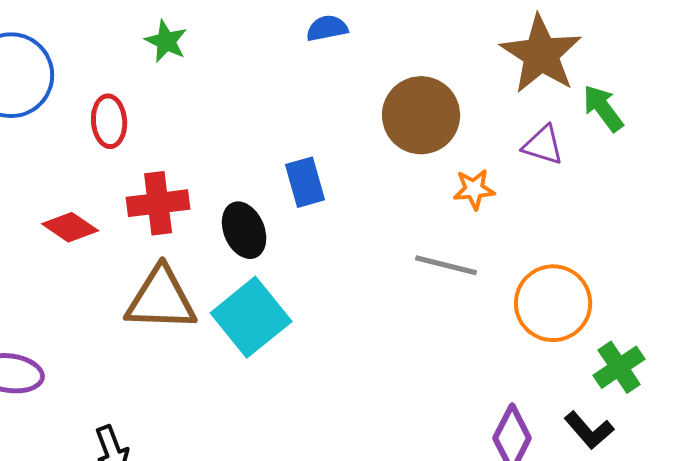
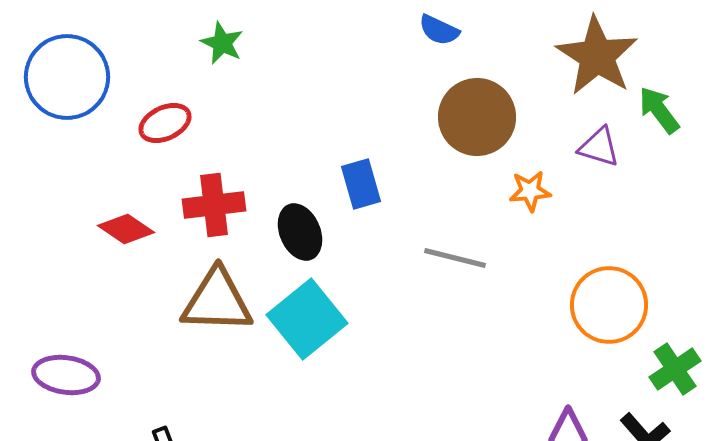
blue semicircle: (327, 28) -> (439, 30), moved, turned -144
red ellipse: (109, 121) -> (165, 123), turned 69
gray line: (446, 265) -> (455, 258), moved

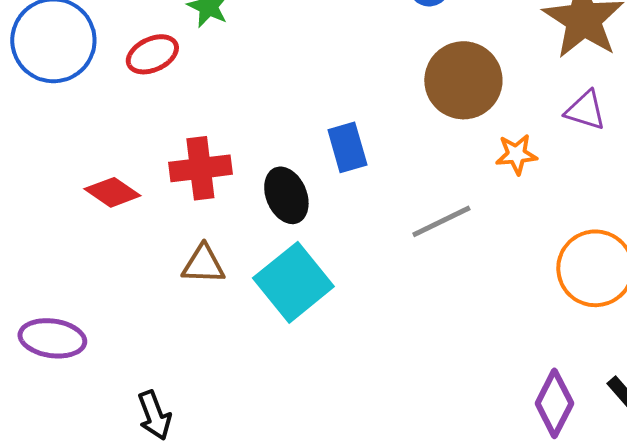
red ellipse: (165, 123) -> (152, 54), moved
gray line: (455, 258) -> (441, 221), turned -40
brown triangle: (217, 301) -> (203, 264), size x0.6

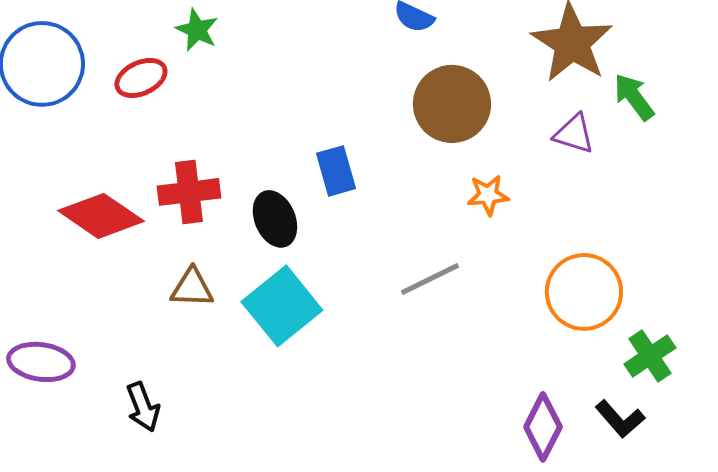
orange star: (516, 154) -> (488, 195), moved
red diamond: (112, 192) -> (101, 216), size x1.5
gray line: (441, 221) -> (430, 279), moved
black arrow: (154, 415) -> (143, 407), moved

